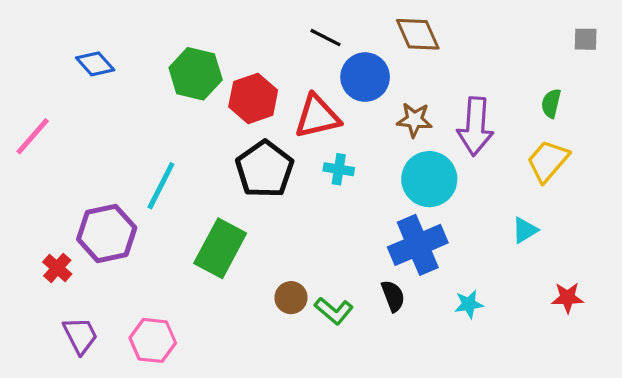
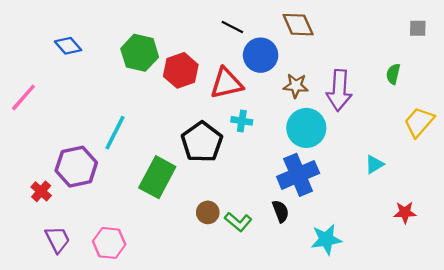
yellow trapezoid: (548, 161) -> (419, 122), moved
black pentagon: (265, 169) -> (202, 142), moved
cyan star: (469, 304) -> (326, 239), moved, size x1.5

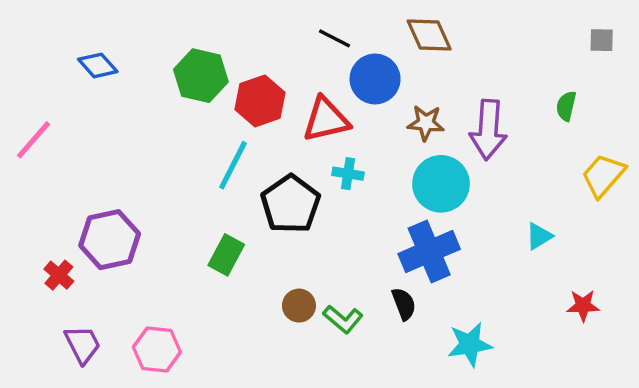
cyan line: (115, 133) -> (233, 165), moved
green rectangle: (157, 177) -> (226, 255), size x0.7

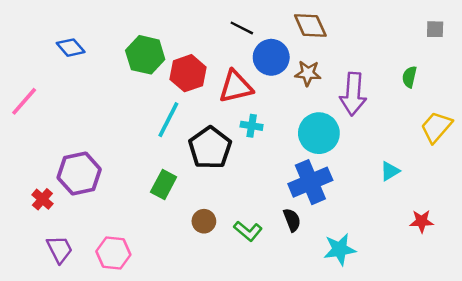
brown star: (426, 123) -> (308, 73), moved
brown circle: (299, 306) -> (204, 221), moved

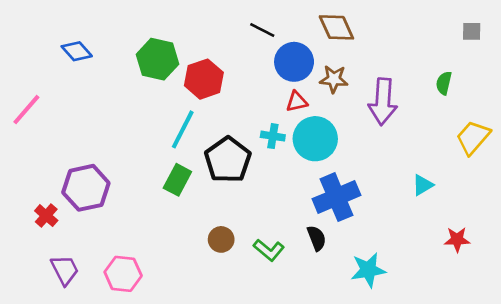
red triangle: (236, 87) -> (297, 102), moved, size x0.6
cyan circle: (319, 133) -> (315, 139), moved
green rectangle: (164, 185) -> (177, 180), moved

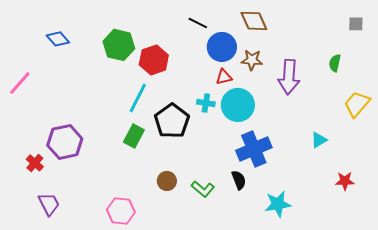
pink hexagon: (123, 274) -> (121, 211), moved

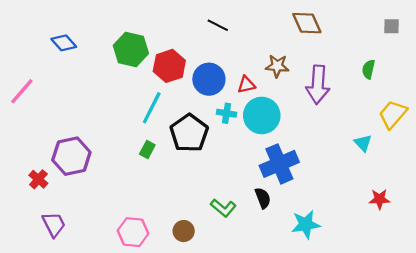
brown diamond: (254, 21) -> (307, 23), moved
blue circle: (222, 47) -> (209, 79), moved
green rectangle: (134, 136) -> (147, 150), size x0.7
cyan triangle: (319, 140) -> (363, 143), moved, turned -42
brown circle: (167, 181) -> (184, 231), moved

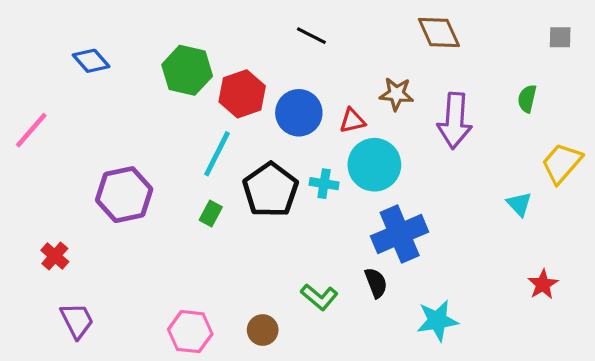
cyan cross: (227, 113) -> (324, 184), moved
purple hexagon: (71, 156) -> (124, 195), moved
red star: (379, 199) -> (543, 284), turned -30

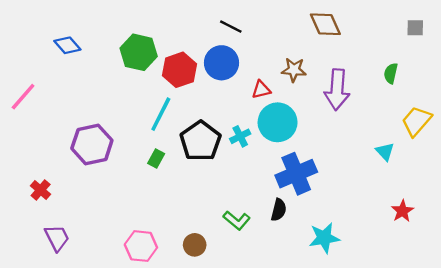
blue circle: (299, 113) -> (221, 63), moved
cyan cross: (324, 184) -> (240, 136), turned -36
black semicircle: (376, 283) -> (279, 210), turned 35

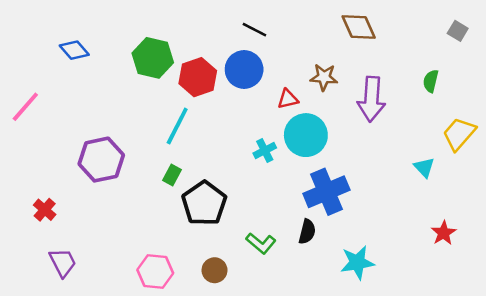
gray square: (415, 28) -> (458, 31), turned 30
black pentagon: (200, 141) -> (204, 203), moved

